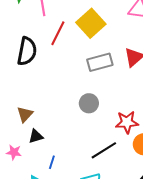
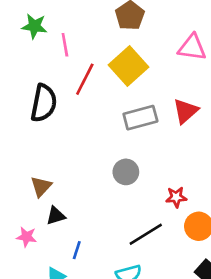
red star: (127, 122) -> (176, 197), size x0.7

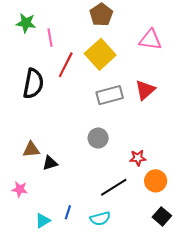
brown triangle: (41, 187) -> (31, 150), turned 42
black triangle: (56, 216) -> (50, 163), moved
blue line: (77, 250) -> (68, 212), moved

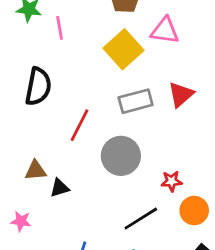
pink triangle: (150, 40) -> (165, 31), moved
red line: (66, 65) -> (80, 125), moved
gray circle: (98, 138) -> (121, 156), size x1.5

